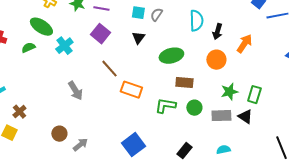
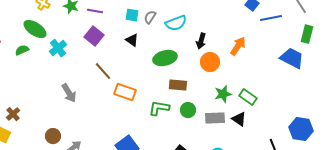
cyan semicircle: (196, 21) -> (176, 23), moved, turned 70
black arrow: (217, 32) -> (201, 41), moved
black triangle: (138, 38) -> (132, 40), turned -32
green rectangle: (254, 95) -> (248, 97), turned -72

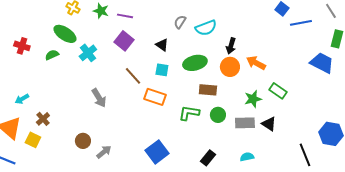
cyan square: (132, 15) -> (162, 70), moved
orange arrow: (238, 46) -> (256, 63), moved, turned -96
orange circle: (210, 62) -> (230, 67), moved
green rectangle: (248, 97) -> (278, 91), moved

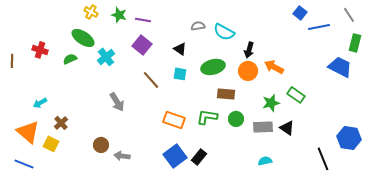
gray semicircle: (180, 22) -> (198, 26), turned 48
cyan semicircle: (206, 28) -> (224, 32), turned 50
orange rectangle: (155, 97) -> (174, 120), moved
gray arrow: (104, 152) -> (122, 156), turned -133
black rectangle: (208, 158) -> (199, 157), moved

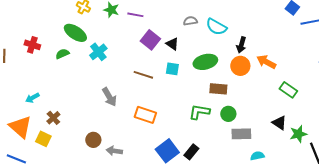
purple square: (142, 45) -> (150, 40), moved
brown line: (151, 80) -> (143, 75), turned -30
green star: (271, 103) -> (298, 134), moved
orange rectangle: (174, 120) -> (145, 115), moved
gray rectangle: (263, 127) -> (241, 134), moved

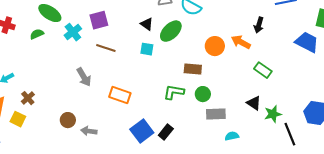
purple square: (150, 40) -> (99, 20), moved, turned 36
black arrow: (241, 45) -> (259, 25), moved
green ellipse: (205, 62) -> (171, 31), moved, turned -30
brown line: (143, 75) -> (106, 48), moved

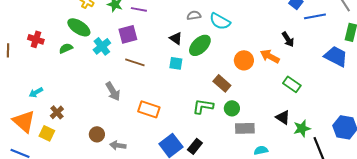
black arrow: (259, 25) -> (288, 39), turned -49
brown rectangle: (193, 69) -> (222, 83), turned 36

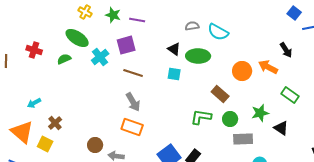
green ellipse: (200, 45) -> (198, 56), turned 45
gray arrow: (113, 91) -> (133, 102), moved
orange rectangle: (149, 109) -> (132, 127), moved
green star: (302, 128) -> (260, 113), moved

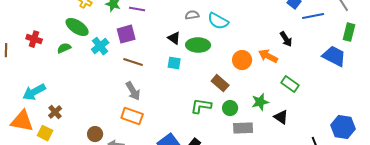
cyan arrow: (34, 103) -> (34, 92), size x1.6
orange triangle: (22, 132) -> (22, 121), turned -30

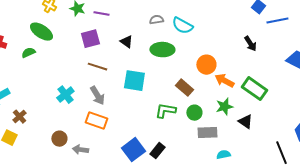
black triangle: (174, 38) -> (126, 42), moved
cyan cross: (100, 46) -> (65, 95), moved
orange arrow: (268, 56) -> (224, 81), moved
cyan square: (174, 63) -> (134, 81), moved, size x1.6
green rectangle: (290, 84) -> (254, 89), size x1.4

